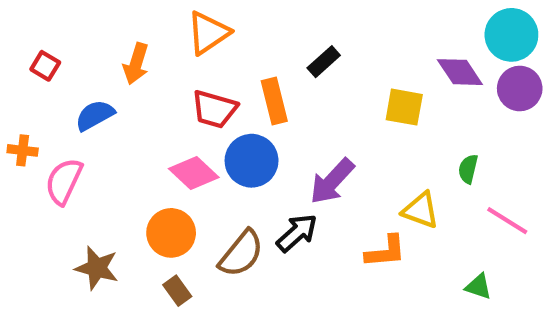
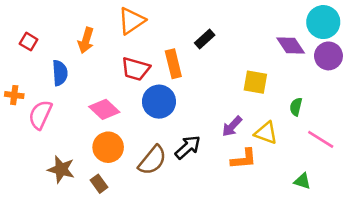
yellow square: (404, 107) -> (255, 82), moved
blue semicircle: (95, 115) -> (60, 73), turned 115
pink diamond: (194, 173) -> (104, 109), moved
purple arrow: (332, 181) -> (232, 126), moved, size x0.7
brown rectangle: (177, 291) -> (99, 184), moved

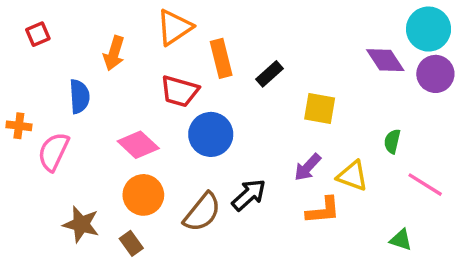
black rectangle: (205, 39) -> (270, 74), moved
red square: (29, 42) -> (38, 34), moved, turned 36
orange rectangle: (173, 64) -> (221, 58), moved
yellow square: (255, 82) -> (320, 109), moved

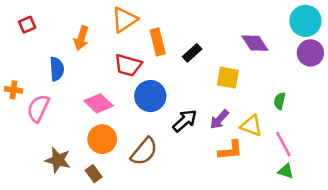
purple diamond: (385, 60) -> (255, 43), moved
pink line: (425, 185) -> (283, 144), moved, turned 30
black arrow: (249, 195) -> (185, 121), moved

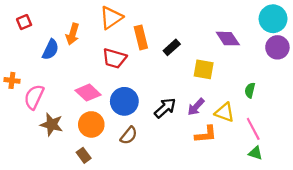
blue semicircle: (57, 69) -> (51, 50), moved, turned 30
blue circle: (150, 96) -> (124, 101), moved
brown semicircle: (144, 151) -> (129, 135), size x0.7
brown star: (58, 160) -> (52, 124), moved

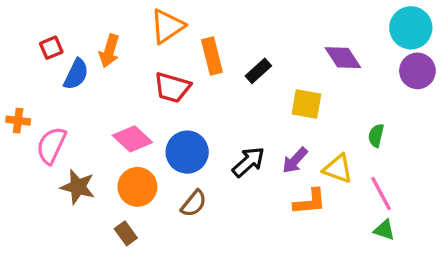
red square: (24, 22) -> (51, 48), moved

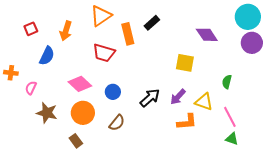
black rectangle: (258, 71) -> (152, 23), moved
blue semicircle: (76, 74) -> (47, 56), moved
pink semicircle: (51, 145) -> (31, 88), size x0.6
blue circle: (187, 152) -> (113, 92), size x0.6

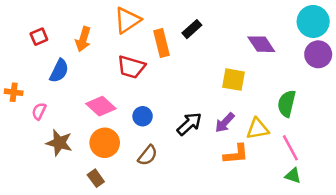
green semicircle: (227, 82) -> (287, 104), size x1.5
yellow triangle: (204, 102) -> (258, 129), turned -30

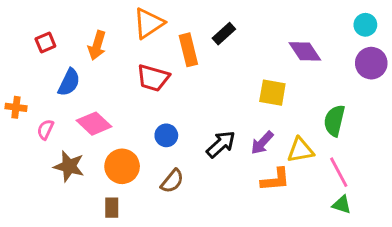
cyan circle: (313, 21) -> (365, 25), size x0.6
pink diamond: (101, 106) -> (94, 124), moved
brown rectangle: (96, 178) -> (112, 208), turned 36

